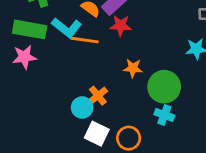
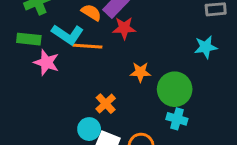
green rectangle: (30, 29) -> (29, 39), size x0.7
pink star: (24, 57) -> (46, 62), moved, turned 30
cyan circle: (82, 107) -> (89, 129), moved

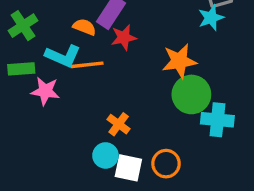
cyan star: (206, 47) -> (211, 18), moved
orange star: (140, 72) -> (179, 61), moved, size x1.5
cyan cross: (177, 119) -> (217, 120), moved, size x1.4

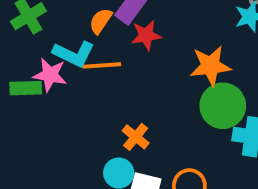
orange semicircle: (84, 27) -> (101, 21), turned -80
green rectangle: (21, 69) -> (26, 88), moved
pink star: (45, 91) -> (50, 75), moved

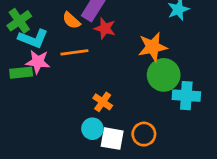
orange semicircle: (101, 21) -> (71, 20), turned -78
red star: (146, 35) -> (105, 28), turned 30
cyan L-shape: (74, 54) -> (33, 39), moved

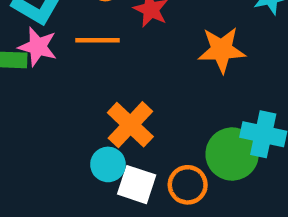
green circle: (164, 75) -> (232, 154), moved
orange cross: (103, 102) -> (130, 125), size x1.5

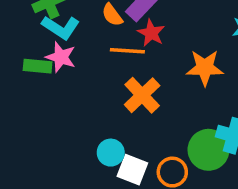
orange line: (98, 40) -> (127, 51), moved
orange cross: (130, 125) -> (142, 95), moved

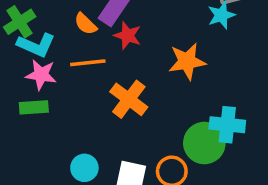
orange line: (127, 51) -> (88, 63), moved
green rectangle: (38, 66) -> (34, 107), moved
cyan circle: (111, 153) -> (84, 168), moved

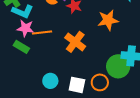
orange line: (88, 63) -> (42, 32), moved
green rectangle: (34, 107) -> (21, 47), turned 35

